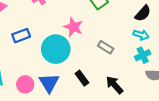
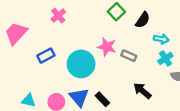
black semicircle: (143, 13) -> (143, 20), moved
pink star: (73, 27) -> (107, 47), moved
black rectangle: (82, 78) -> (102, 99), moved

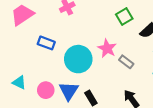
blue rectangle: (46, 56) -> (46, 43), turned 35

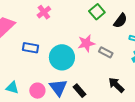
pink star: (107, 48) -> (86, 43), turned -30

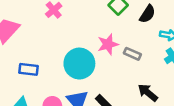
blue rectangle: (30, 48) -> (29, 69), moved

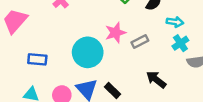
gray rectangle: (132, 54) -> (140, 41), turned -49

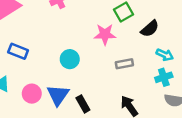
pink star: (115, 33) -> (105, 34), moved
cyan circle: (88, 52) -> (70, 59), size x0.6

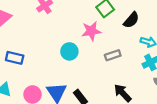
cyan circle: (70, 59) -> (69, 51), moved

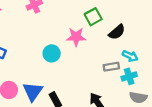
gray rectangle: (113, 55) -> (111, 67), moved

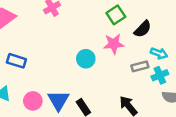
pink star: (76, 37) -> (114, 44), moved
cyan circle: (52, 53) -> (86, 59), moved

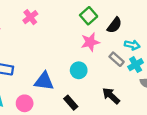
cyan circle: (86, 59) -> (79, 70), moved
gray rectangle: (140, 66) -> (117, 59), turned 64
blue triangle: (58, 100) -> (44, 81), moved, turned -45

